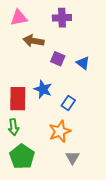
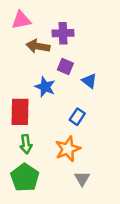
purple cross: (62, 18) -> (63, 33), moved
blue triangle: (83, 63) -> (89, 81), moved
blue star: (43, 89) -> (45, 87), moved
green arrow: (14, 127) -> (26, 144), moved

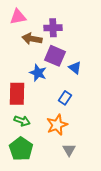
purple square: (65, 67) -> (55, 56), size x1.5
green arrow: (26, 144) -> (22, 121), turned -63

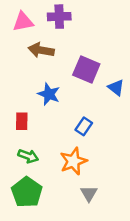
purple cross: (53, 28) -> (59, 17), moved
purple square: (55, 56) -> (86, 70), moved
blue triangle: (75, 68) -> (116, 88), moved
red rectangle: (17, 94) -> (22, 121), size x0.6

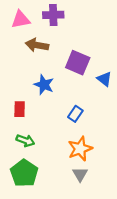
orange star: (73, 161) -> (80, 149), moved

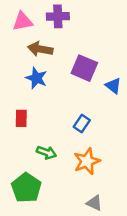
blue star: (44, 85) -> (36, 78), moved
green arrow: (25, 141) -> (46, 152), moved
gray triangle: (80, 174) -> (94, 203), moved, turned -35

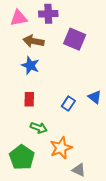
purple square: (84, 68) -> (75, 39), moved
blue triangle: (113, 86) -> (95, 97), moved
red rectangle: (21, 118) -> (29, 99), moved
orange star: (87, 161) -> (61, 148), moved

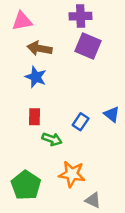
purple cross: (48, 14) -> (81, 16), moved
green arrow: (39, 128) -> (52, 139), moved
orange star: (61, 148) -> (72, 174), turned 30

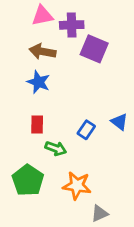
purple cross: (81, 16) -> (72, 25), moved
pink triangle: (22, 21) -> (42, 16), moved
green pentagon: (26, 185) -> (28, 180), moved
gray triangle: (93, 200) -> (100, 213), turned -49

